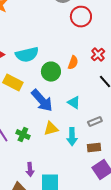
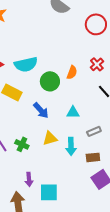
red circle: (81, 17) -> (96, 24), moved
blue arrow: (42, 101) -> (41, 110), size x0.7
cyan triangle: (74, 103) -> (73, 112), turned -32

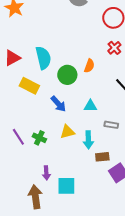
cyan semicircle: (26, 64) -> (43, 58), turned -90
red cross: (97, 64) -> (114, 48), moved
gray rectangle: (94, 131) -> (111, 125), turned 32
brown rectangle: (93, 157) -> (102, 157), moved

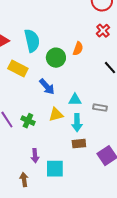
cyan triangle: (90, 106) -> (75, 100), moved
brown rectangle: (102, 157) -> (79, 144), moved
brown arrow: (35, 197) -> (24, 180), size x0.6

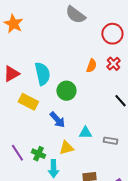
orange semicircle: (78, 49) -> (91, 66), moved
cyan arrow: (77, 123) -> (53, 169), moved

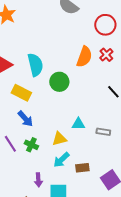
orange semicircle: (91, 66) -> (84, 57), size x1.5
blue arrow: (57, 120) -> (25, 119), moved
cyan arrow: (53, 169) -> (61, 160), moved, turned 48

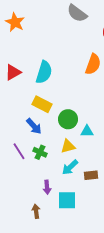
cyan semicircle: (35, 65) -> (44, 72), turned 30
green circle: (59, 82) -> (68, 119), moved
yellow rectangle: (21, 93) -> (42, 104), moved

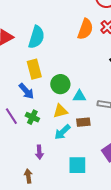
yellow rectangle: (42, 104) -> (34, 69), turned 48
brown rectangle: (91, 175) -> (83, 122), moved
cyan square: (67, 200) -> (77, 165), moved

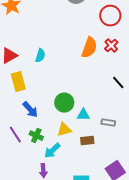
cyan semicircle: (36, 37) -> (40, 56), size x0.6
yellow rectangle: (34, 69) -> (18, 82), moved
cyan arrow: (62, 132) -> (52, 151), moved

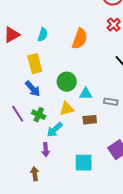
orange semicircle: (89, 48) -> (80, 39), moved
yellow rectangle: (18, 82) -> (35, 64), moved

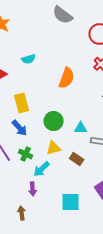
cyan semicircle: (43, 35) -> (29, 59), moved, turned 56
cyan triangle: (86, 94) -> (81, 128), moved
brown rectangle: (90, 120) -> (77, 159), turned 40

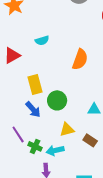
green circle: (54, 121) -> (57, 100), moved
green cross: (26, 154) -> (35, 146), moved
cyan arrow: (42, 169) -> (55, 150), turned 30

